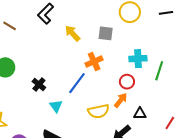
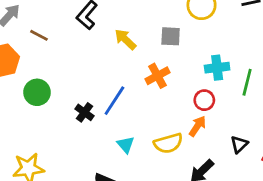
blue line: (77, 83) -> (114, 101), moved
cyan triangle: (56, 106) -> (126, 145), moved
black triangle: (140, 114) -> (239, 144), moved, turned -40

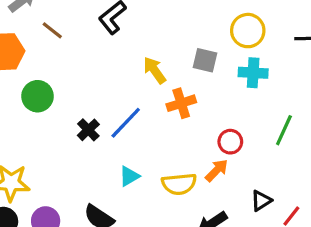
yellow arrow: (125, 39) -> (155, 70), moved
cyan cross: (217, 68) -> (253, 73), moved
cyan triangle: (126, 145) -> (129, 176), turned 30

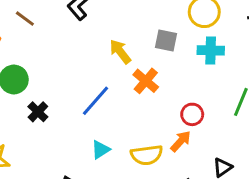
orange cross: (181, 103) -> (146, 81), turned -30
black cross: (88, 130) -> (38, 112), moved

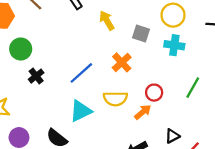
yellow arrow: (120, 52) -> (107, 20), moved
cyan triangle: (101, 150) -> (81, 111), size x1.5
yellow semicircle: (147, 155) -> (115, 99), moved

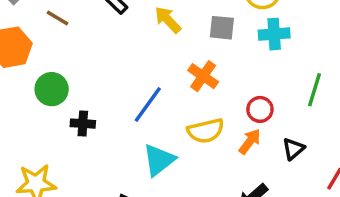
black cross: (36, 76) -> (83, 124), turned -35
black triangle: (172, 136) -> (293, 149), moved

